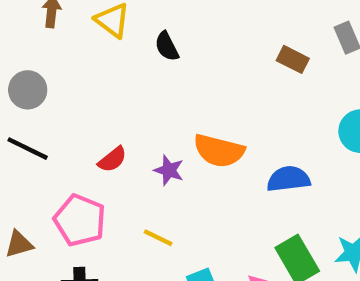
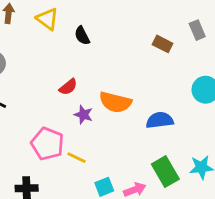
red semicircle: (112, 159) -> (68, 87), moved
pink pentagon: (80, 220) -> (47, 144), moved

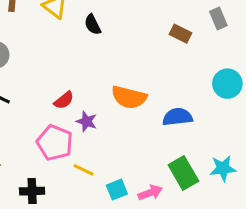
red semicircle: (68, 87) -> (64, 100), moved
purple star: (83, 115) -> (87, 121), moved
yellow line: (77, 158) -> (84, 170), moved

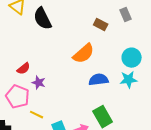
black semicircle: (93, 25) -> (43, 19), size x1.6
orange semicircle: (129, 97) -> (84, 54), moved, turned -55
cyan star: (223, 168) -> (129, 80), moved

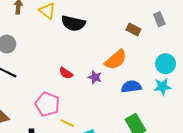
black semicircle: (43, 19) -> (73, 23), turned -50
red semicircle: (24, 69) -> (66, 73), moved, turned 72
purple star: (39, 83) -> (95, 77), moved

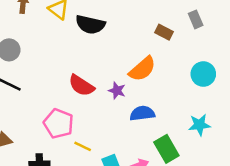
red semicircle: (66, 73) -> (81, 85), size x1.5
blue semicircle: (131, 87) -> (142, 113), moved
cyan star: (162, 87) -> (199, 125), moved

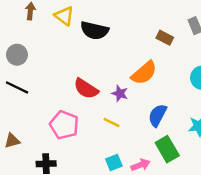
blue semicircle: (142, 113) -> (157, 115), moved, turned -55
yellow line: (83, 146) -> (111, 123), moved

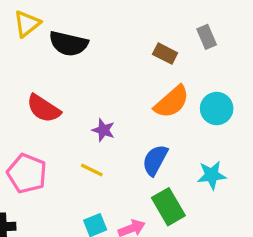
yellow triangle: (64, 16) -> (27, 24), turned 45
orange semicircle: (144, 73) -> (172, 102), moved
red semicircle: (86, 89) -> (44, 109), moved

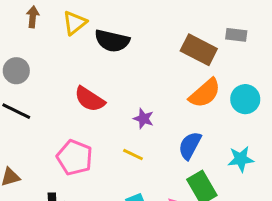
gray rectangle: (207, 37) -> (236, 35), turned -60
brown rectangle: (165, 54) -> (199, 50), size x1.6

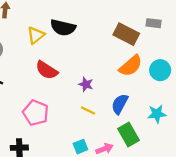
yellow triangle: (75, 23) -> (36, 35), moved
yellow line: (133, 155) -> (88, 111), moved

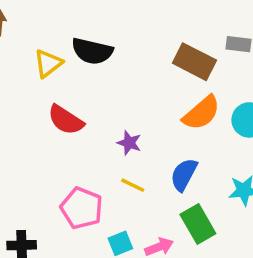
pink pentagon: (36, 113) -> (82, 208), moved

